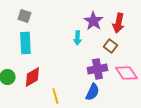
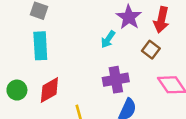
cyan arrow: (77, 38) -> (108, 39), turned 32
purple cross: (97, 69) -> (116, 80), moved

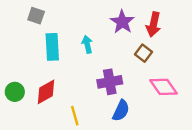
cyan arrow: (108, 39) -> (87, 44), moved, turned 133
cyan rectangle: (40, 46) -> (52, 47), moved

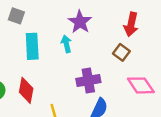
purple star: (122, 22) -> (80, 22), moved
red diamond: (46, 92) -> (26, 90), turned -50

